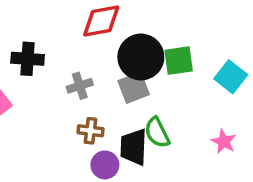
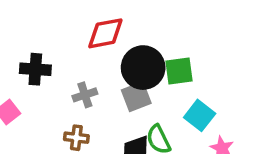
cyan square: (231, 77) -> (200, 115), moved
brown cross: (90, 131) -> (76, 138), moved

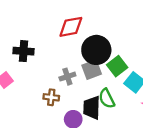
green square: (179, 71) -> (117, 66), moved, turned -30
gray cross: (85, 95) -> (67, 77), moved

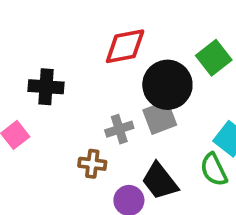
green square: (117, 66) -> (214, 58), moved
green semicircle: (107, 98) -> (214, 170), moved
black trapezoid: (92, 108) -> (160, 181), turned -40

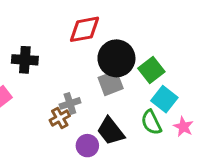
green square: (214, 58) -> (151, 70), moved
gray cross: (119, 129) -> (70, 103), moved
brown cross: (92, 164) -> (60, 118), turned -36

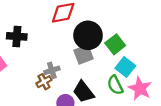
pink star: (183, 127) -> (140, 88), size x1.5

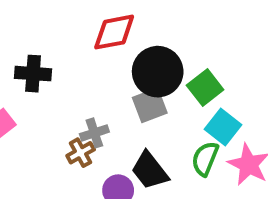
green semicircle: (115, 85) -> (205, 159), turned 48

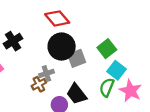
red diamond: (114, 32) -> (57, 18), turned 60
black circle: (158, 72) -> (62, 46), moved
black cross: (33, 74) -> (13, 41), turned -36

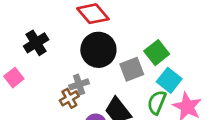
gray square: (77, 58) -> (132, 69), moved

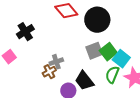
black circle: (98, 50) -> (97, 20), moved
green square: (157, 53) -> (108, 52), moved

